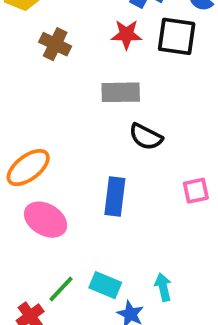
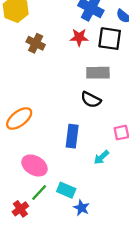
gray rectangle: (121, 92) -> (98, 73), moved
pink ellipse: (46, 220) -> (34, 165), moved
cyan arrow: (163, 287) -> (101, 157), moved, turned -119

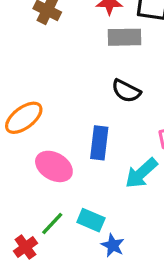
gray rectangle: (98, 73) -> (124, 37), moved
cyan arrow: (101, 157) -> (141, 173), size x1.5
pink ellipse: (34, 165) -> (54, 166), moved

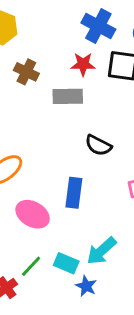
gray rectangle: (124, 37) -> (68, 96), moved
cyan arrow: (141, 173) -> (101, 251), moved

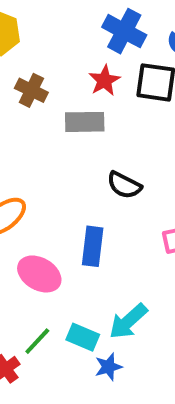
red star: (83, 64) -> (104, 80), turned -30
blue star: (86, 286) -> (108, 367), turned 30

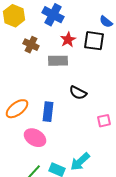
blue cross: (124, 31) -> (53, 15), moved
blue rectangle: (93, 246) -> (48, 112), moved

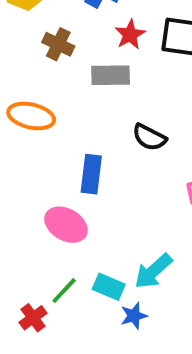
orange ellipse: (17, 109) -> (31, 116), moved, turned 50

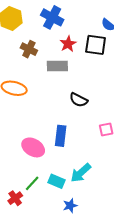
blue rectangle: (91, 174) -> (61, 136), moved
blue star: (134, 316) -> (70, 206), moved

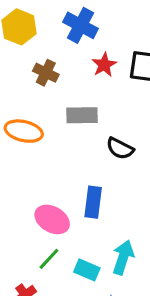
gray rectangle: (57, 66) -> (82, 115), moved
cyan arrow: (81, 173) -> (123, 257), turned 150
green line: (32, 183) -> (49, 259), moved

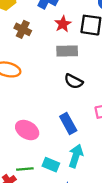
gray rectangle: (82, 115) -> (67, 51), moved
blue rectangle: (93, 202) -> (68, 124), moved, turned -36
green line: (49, 259) -> (25, 169), moved, turned 42

